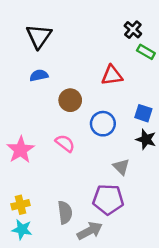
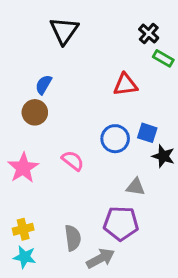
black triangle: (39, 36) -> (64, 31), moved
blue semicircle: (39, 75) -> (44, 85), turned -48
brown circle: (70, 100) -> (35, 112), moved
blue square: (143, 113) -> (147, 133), moved
gray triangle: (121, 167) -> (136, 187), turned -36

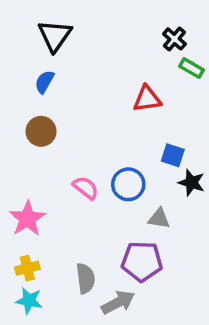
black triangle: (64, 31) -> (55, 36), moved
blue semicircle: (44, 85) -> (44, 82), moved
blue circle: (115, 139) -> (128, 184), moved
pink star: (23, 168) -> (27, 219), moved

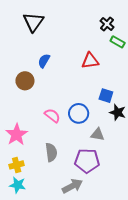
blue semicircle: (44, 82) -> (44, 61), moved
gray semicircle: (86, 278) -> (51, 152), moved

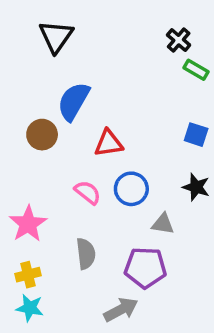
blue semicircle: (44, 61) -> (74, 101), size x1.6
red triangle: (90, 61) -> (109, 143), moved
blue square: (106, 96) -> (196, 135), moved

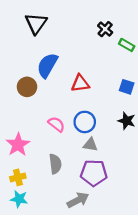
black cross: (179, 40) -> (105, 29), moved
red triangle: (109, 143) -> (80, 83), moved
gray triangle: (163, 224) -> (90, 145), moved

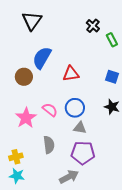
green rectangle: (127, 45) -> (112, 40), turned 32
pink star: (18, 145) -> (26, 118), moved

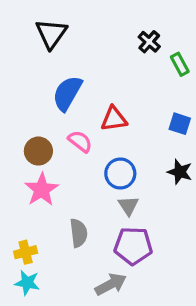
brown circle: (24, 77) -> (38, 151), moved
pink semicircle: (50, 110) -> (80, 141), moved
gray triangle: (80, 128) -> (128, 206), turned 48

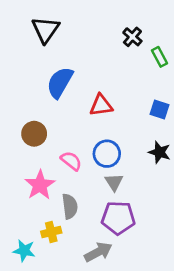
pink semicircle: (80, 141) -> (71, 161), moved
pink star: (42, 190) -> (40, 185), moved
yellow cross: (26, 252) -> (51, 232), moved

